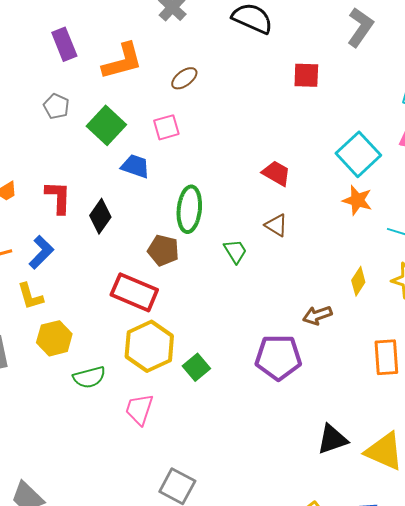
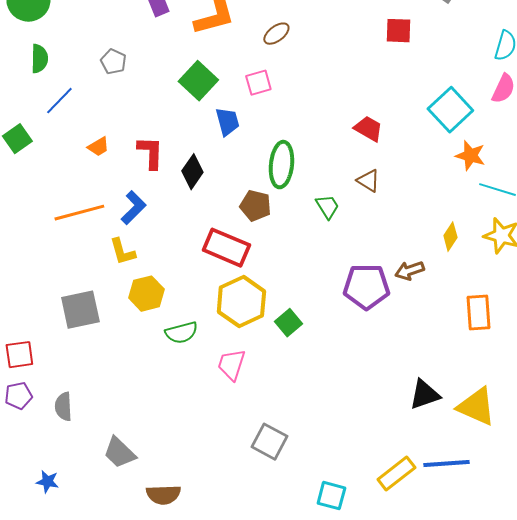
gray pentagon: (56, 106) -> (113, 62), moved
blue trapezoid: (135, 166) -> (227, 122), turned 56
orange star: (357, 200) -> (470, 156), moved
purple pentagon: (278, 357) -> (366, 287), moved

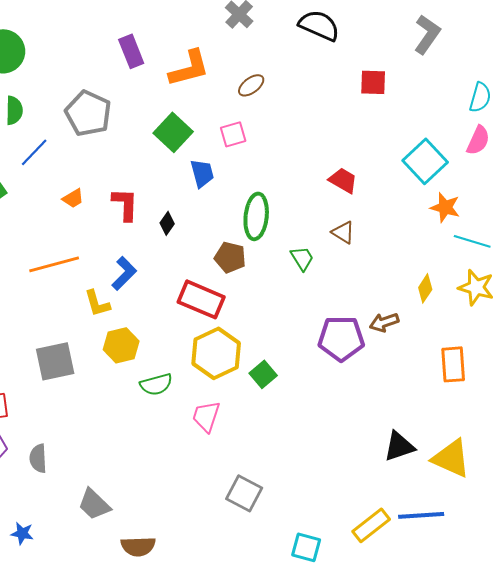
gray pentagon: (113, 62) -> (88, 113), size x1.8
black diamond: (192, 172) -> (167, 223), size x0.7
blue L-shape: (133, 208) -> (124, 273), moved

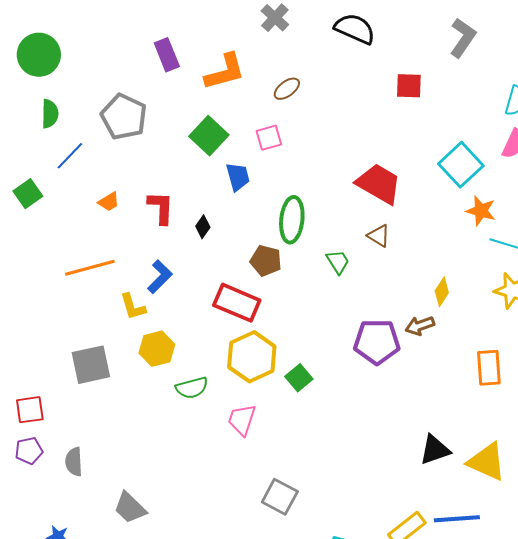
red trapezoid: (343, 180) -> (379, 184), size x1.6
yellow diamond: (425, 288) -> (442, 292), moved

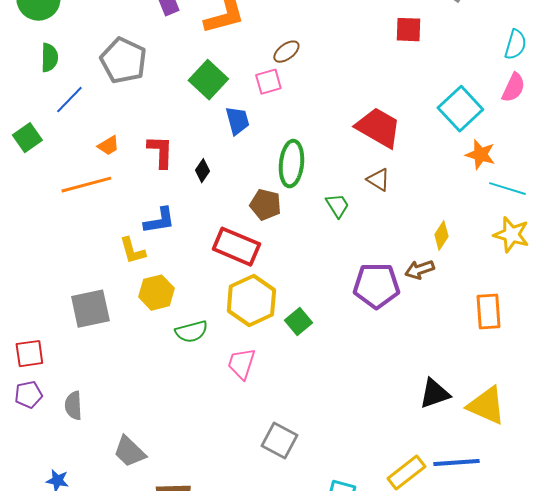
brown ellipse: (287, 89) -> (286, 52), moved
orange line: (90, 268) -> (86, 185), moved
blue L-shape: (160, 277) -> (159, 221), turned 36

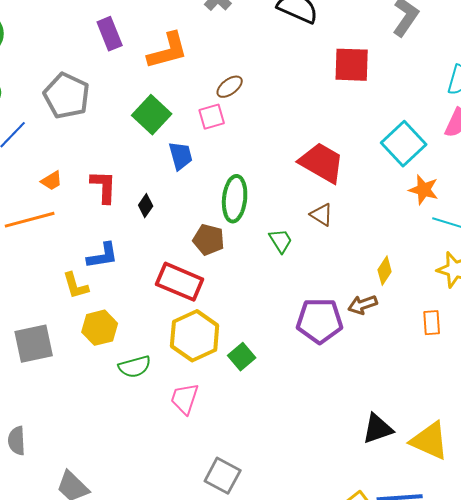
red square: (408, 30) -> (352, 65), size x1.4
orange rectangle: (488, 312) -> (432, 323), moved, size x0.7

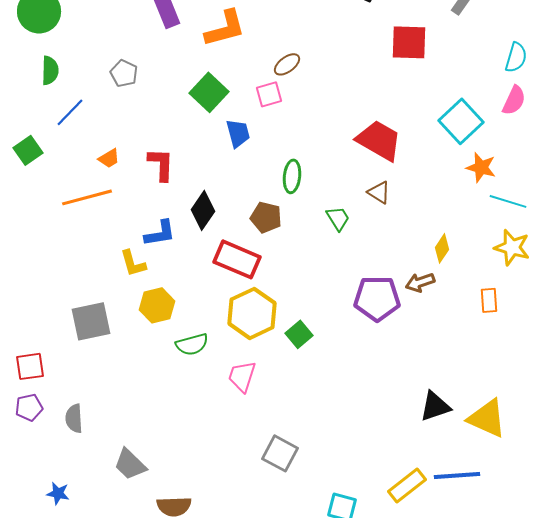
gray pentagon: (67, 96) -> (124, 73), size x0.6
green ellipse: (235, 199) -> (292, 176), size x0.7
black diamond: (146, 206) -> (203, 210), moved, size x1.6

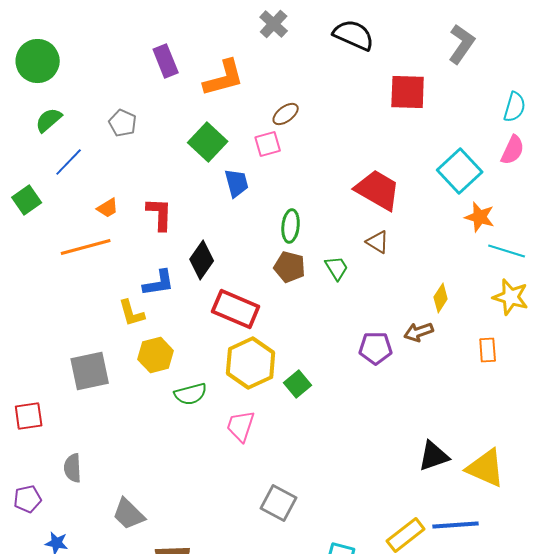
green semicircle: (50, 70) -> (49, 120), turned -132
brown pentagon: (266, 217) -> (290, 267), moved
purple pentagon: (377, 298) -> (376, 348), size x0.7
purple pentagon: (29, 407) -> (28, 499), moved

